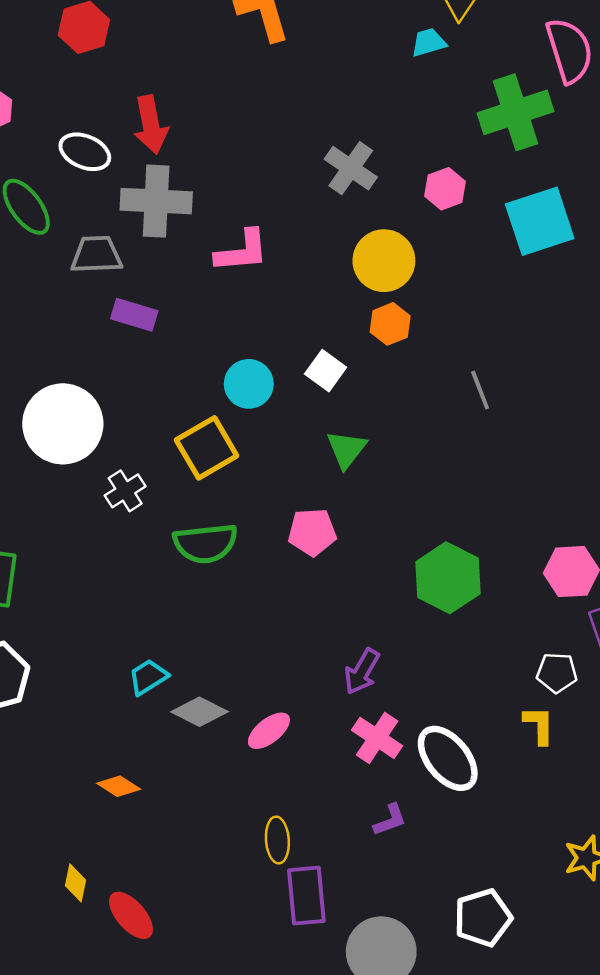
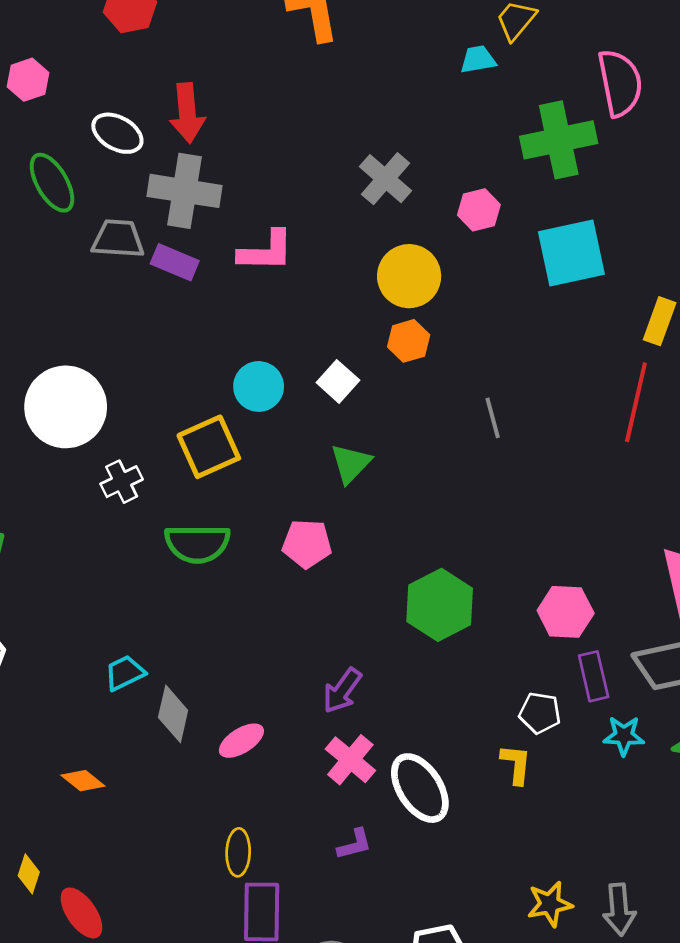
purple rectangle: (134, 315) -> (175, 262), moved
gray diamond: (199, 712) -> (173, 714), turned 70

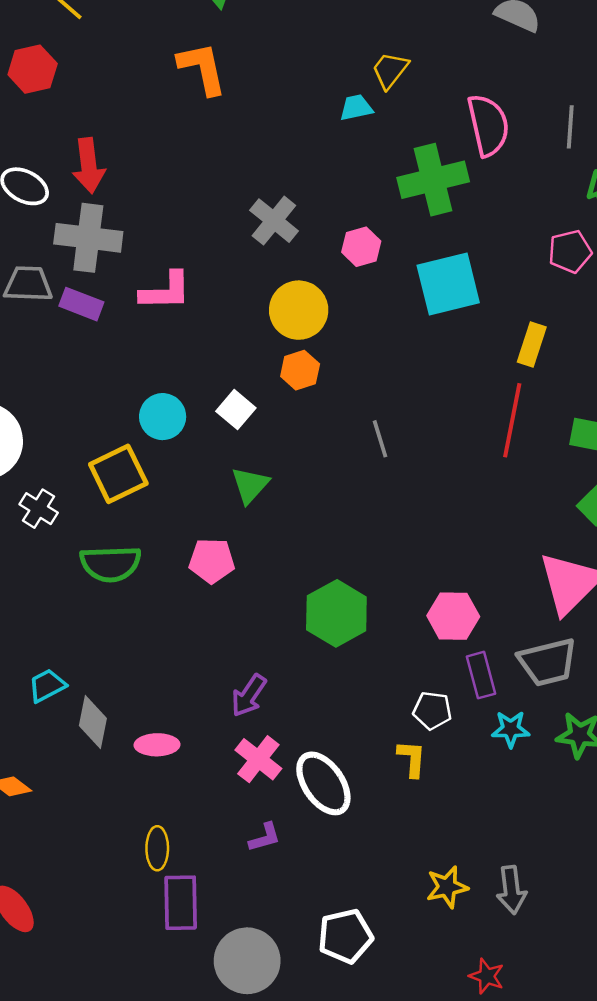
white cross: (122, 482) -> (39, 509), turned -30
pink ellipse: (241, 741) -> (157, 745), turned 33

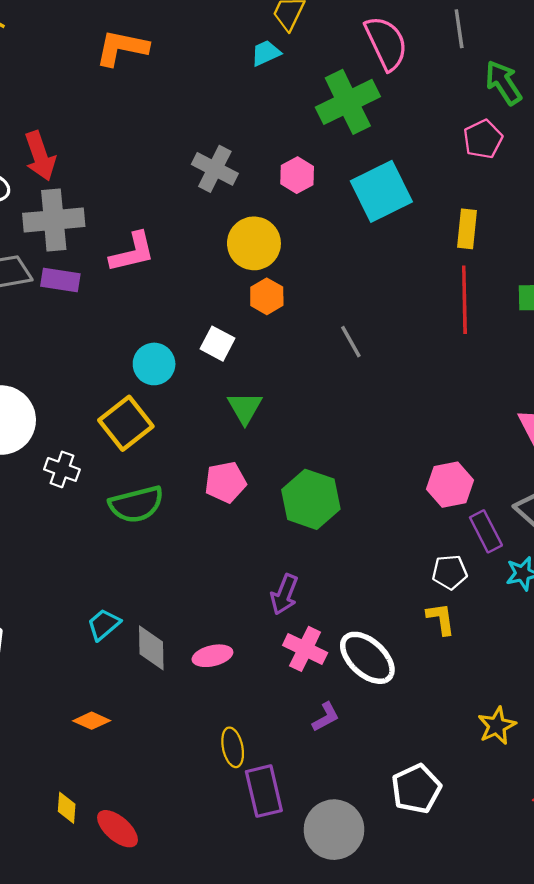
orange L-shape: (202, 68) -> (122, 48), turned -54
green hexagon: (336, 613) -> (311, 499), moved

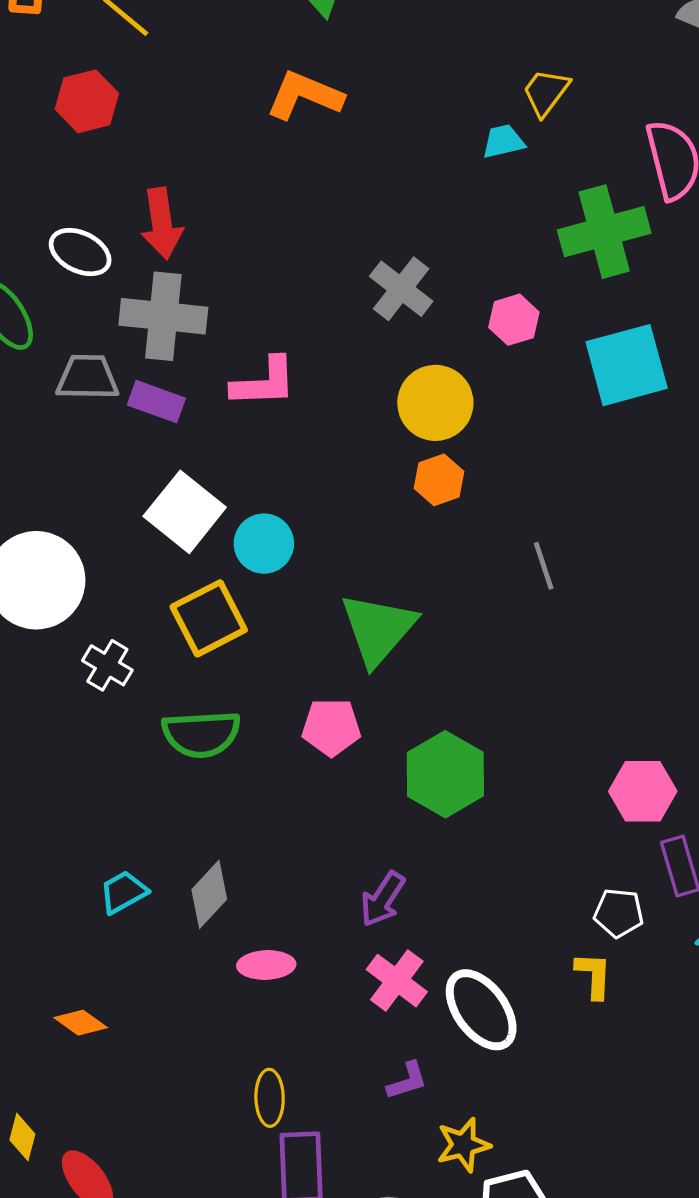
white square: (218, 344) -> (185, 512), moved, size x1.6
green triangle: (245, 408) -> (378, 629), size x1.6
gray diamond: (151, 648) -> (209, 894), moved, turned 33
yellow star: (497, 726) -> (463, 1145), moved

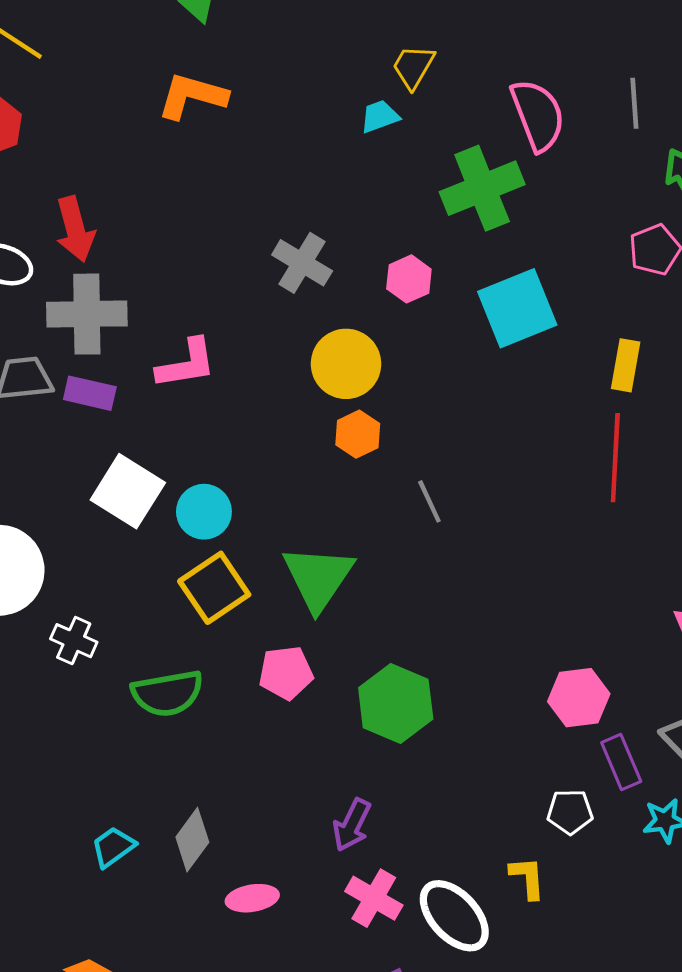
gray line: (544, 566) -> (429, 501), moved
yellow square: (209, 618) -> (214, 588), moved
yellow L-shape: (594, 975) -> (527, 878), moved

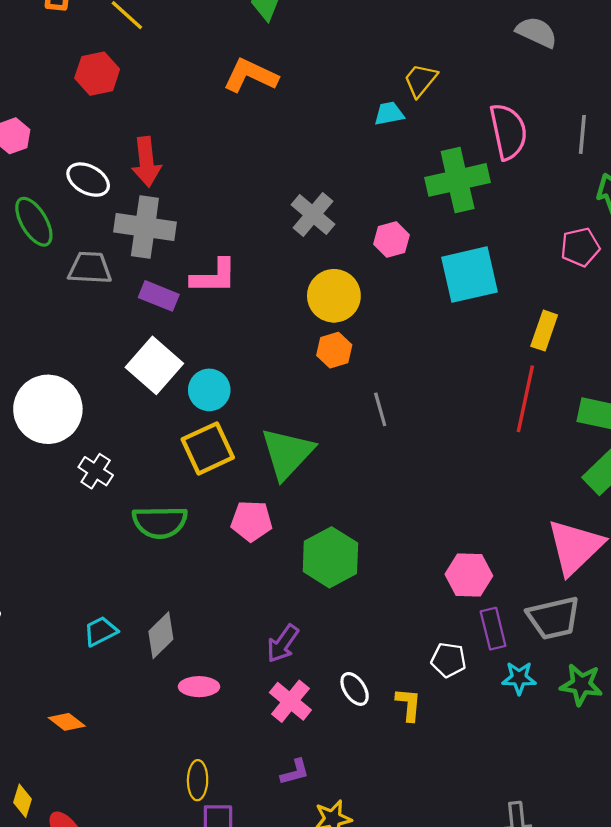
purple rectangle: (90, 393) -> (159, 296), moved
white ellipse: (454, 916) -> (355, 689), moved, size x0.6

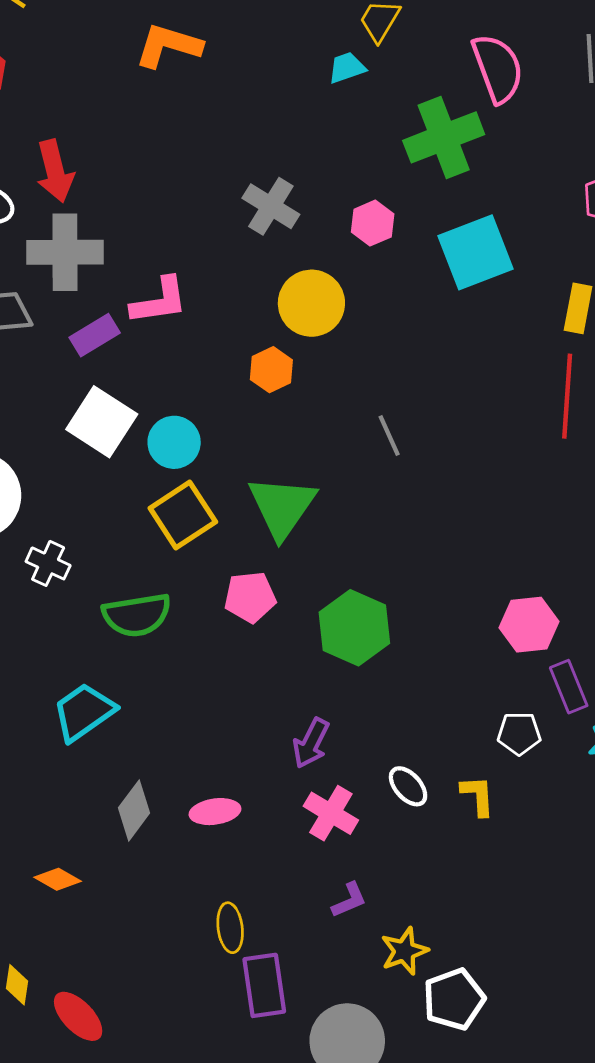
purple rectangle: (159, 296) -> (95, 335), turned -45
orange hexagon: (334, 350) -> (271, 370), moved
cyan trapezoid: (101, 631) -> (84, 712), moved, size x1.5
gray diamond: (161, 635) -> (134, 810), moved

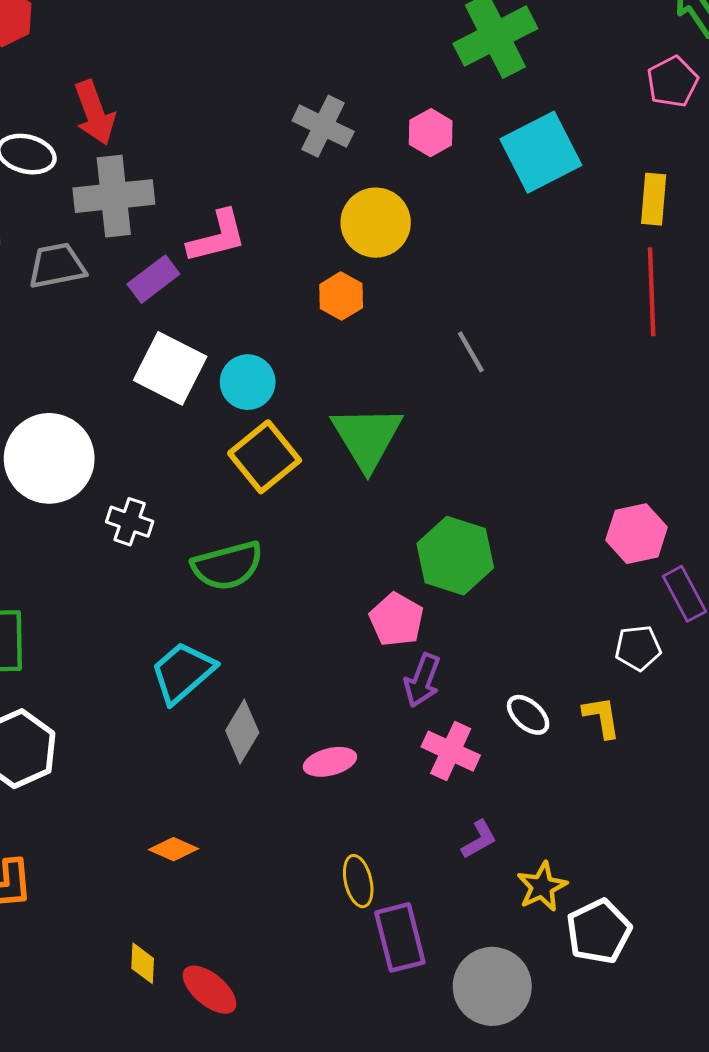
pink pentagon: (250, 597) -> (396, 620), moved, turned -30
gray diamond: (134, 810) -> (242, 732), moved

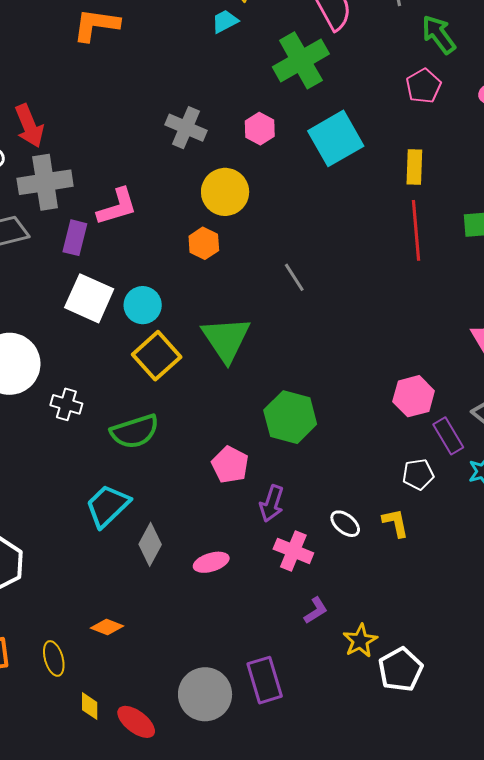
purple rectangle: (153, 279) -> (75, 238), turned -36
pink pentagon: (396, 620) -> (230, 465), moved
yellow ellipse: (358, 881) -> (54, 658), moved
gray circle: (492, 986) -> (205, 694), moved

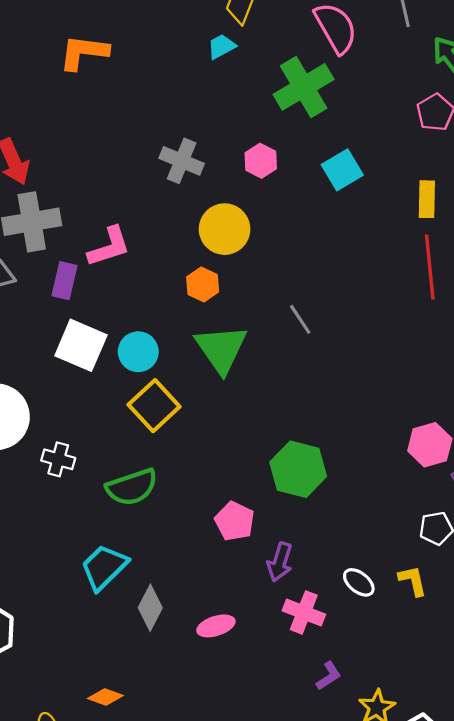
cyan square: (336, 138) -> (342, 170), size x0.7
green triangle: (226, 339) -> (221, 349), moved

